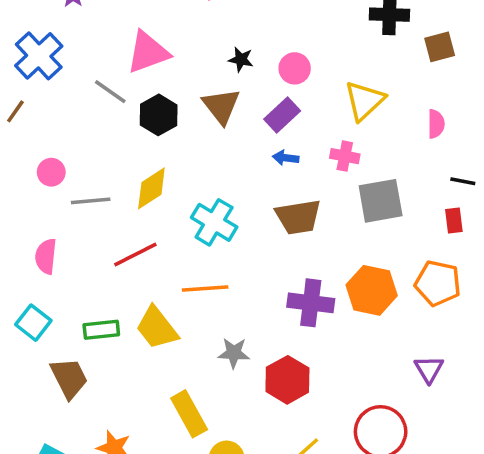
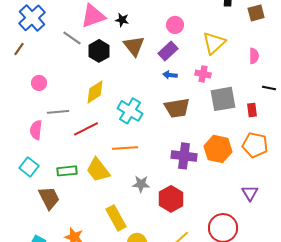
black star: (241, 59) -> (122, 20), moved
gray line: (91, 201) -> (58, 112), moved
red rectangle: (454, 221) -> (252, 110), moved

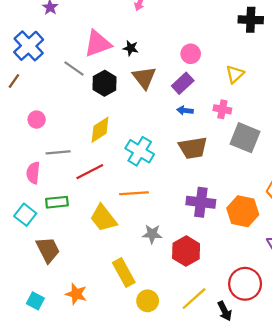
yellow triangle: (214, 43) -> (235, 74), size x0.7
gray square: (223, 99) -> (245, 138), turned 32
orange hexagon: (218, 149) -> (243, 211), moved
green rectangle: (67, 171) -> (57, 202), moved

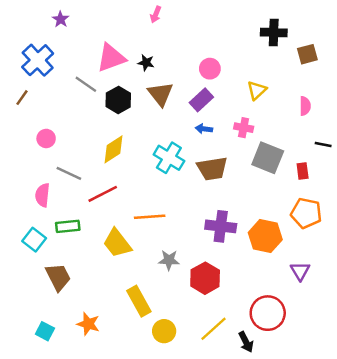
cyan cross: (140, 151) -> (169, 158), moved
gray line: (58, 152) -> (69, 173), turned 30

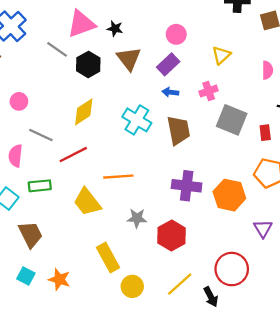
pink cross: (244, 128) -> (209, 91), turned -30
brown trapezoid: (212, 169) -> (178, 130), turned -92
cyan square: (45, 331) -> (26, 276), moved

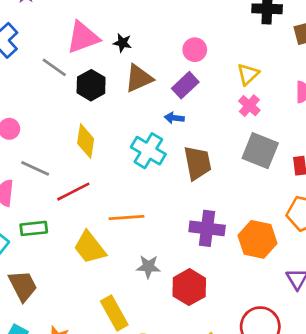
brown triangle: (129, 59) -> (139, 78), turned 44
pink cross: (209, 91) -> (249, 106), moved, turned -30
blue arrow: (170, 92) -> (174, 118), moved
yellow diamond: (84, 112) -> (86, 141), turned -48

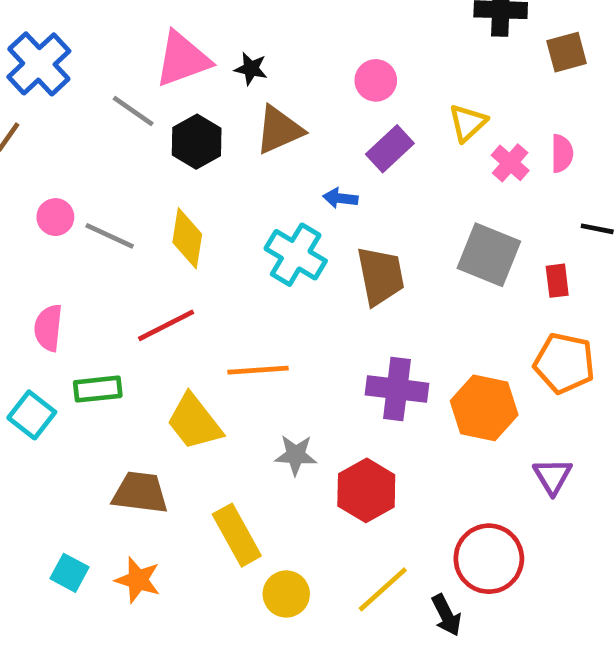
purple rectangle: (185, 85) -> (390, 149), moved
pink cross: (249, 106) -> (510, 163), moved
gray line: (35, 168) -> (110, 236), moved
brown trapezoid: (23, 286) -> (140, 493), moved, turned -56

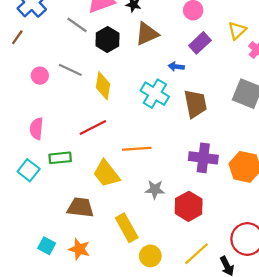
gray line: (110, 236) -> (70, 70), moved

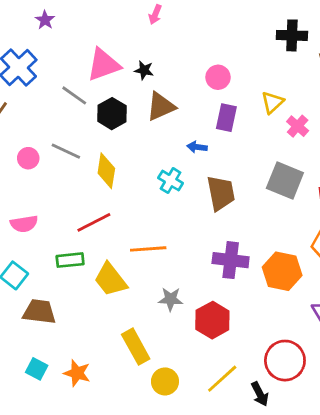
purple rectangle: (200, 43) -> (226, 118), turned -35
cyan cross: (155, 94) -> (171, 181), size x0.7
pink semicircle: (36, 129) -> (24, 224), turned -105
green rectangle: (60, 158) -> (70, 260), moved
brown trapezoid: (80, 207) -> (39, 312), moved

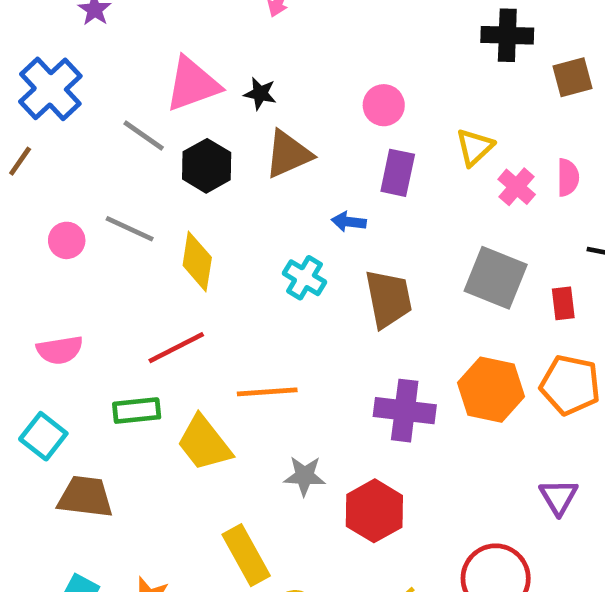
orange hexagon: (282, 271) -> (491, 390), moved

